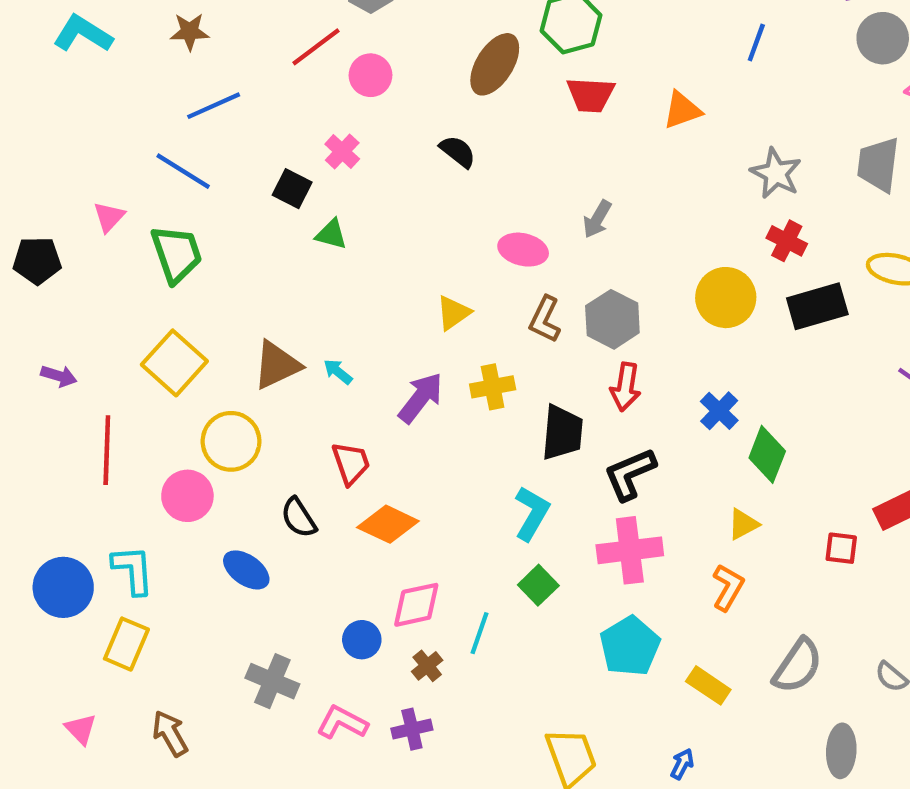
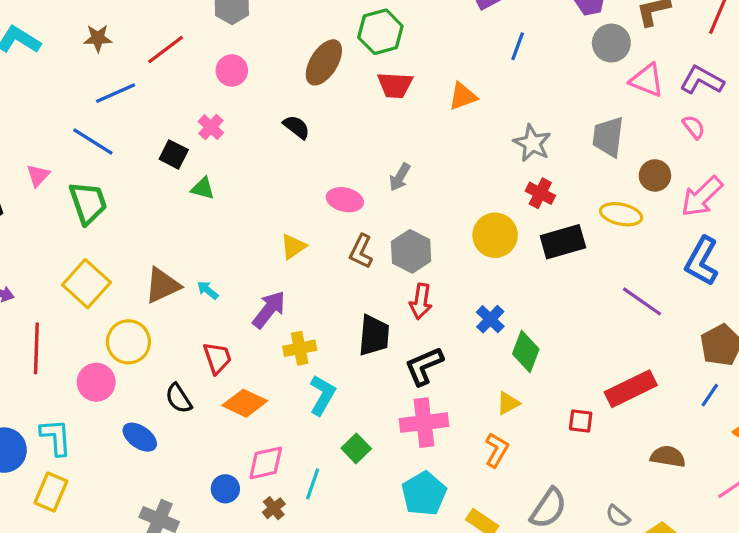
red line: (316, 47) -> (166, 50), moved
yellow cross: (493, 387) -> (300, 348), moved
cyan L-shape: (532, 513) -> (322, 395), moved

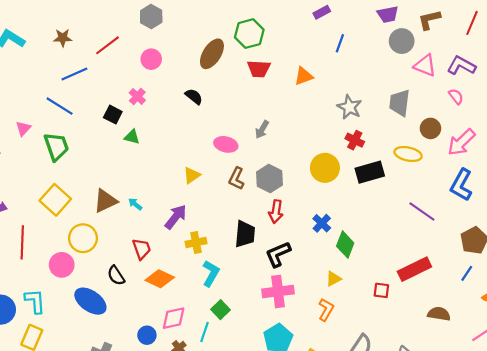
blue ellipse: (140, 437) -> (90, 301), size x1.4
green square: (356, 448) -> (220, 310), moved

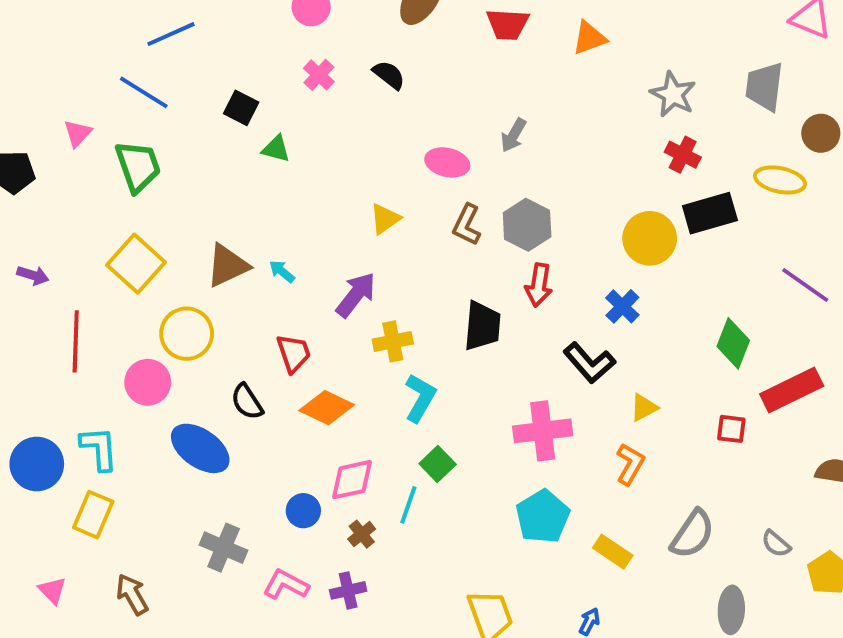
pink cross: (137, 96) -> (319, 75), moved
yellow circle: (325, 168) -> (650, 238), moved
green diamond: (345, 245) -> (733, 343), moved
black L-shape: (278, 254) -> (589, 363), moved, turned -108

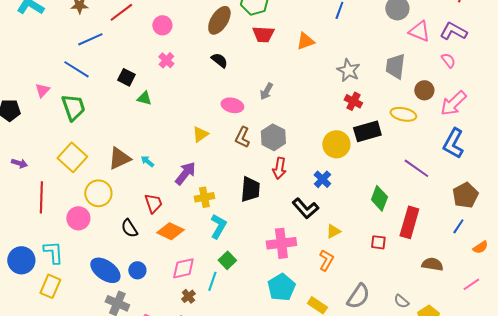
black semicircle: (389, 75) -> (219, 60), moved
red rectangle: (792, 390) -> (409, 222), turned -48
blue ellipse: (200, 448) -> (105, 270), moved
blue circle: (303, 511) -> (137, 270), moved

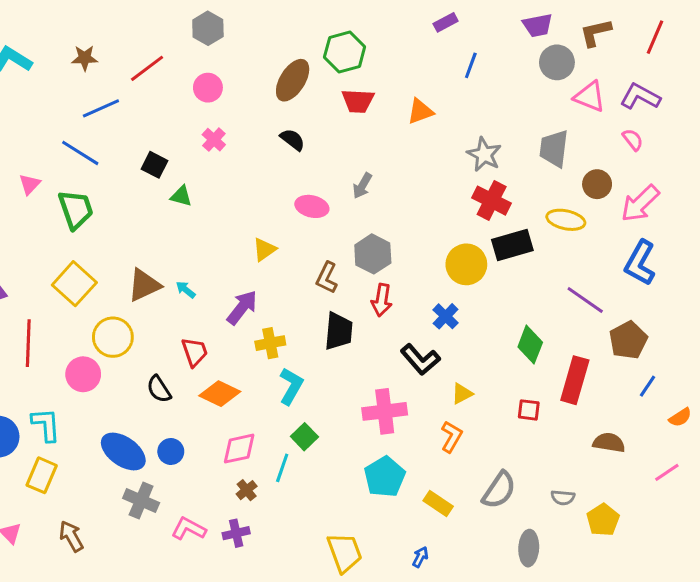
red cross: (353, 101) -> (492, 201), size x1.4
brown L-shape: (242, 137) -> (327, 278), moved
brown pentagon: (465, 195) -> (628, 340), moved
gray semicircle: (401, 301) -> (563, 498), turned -35

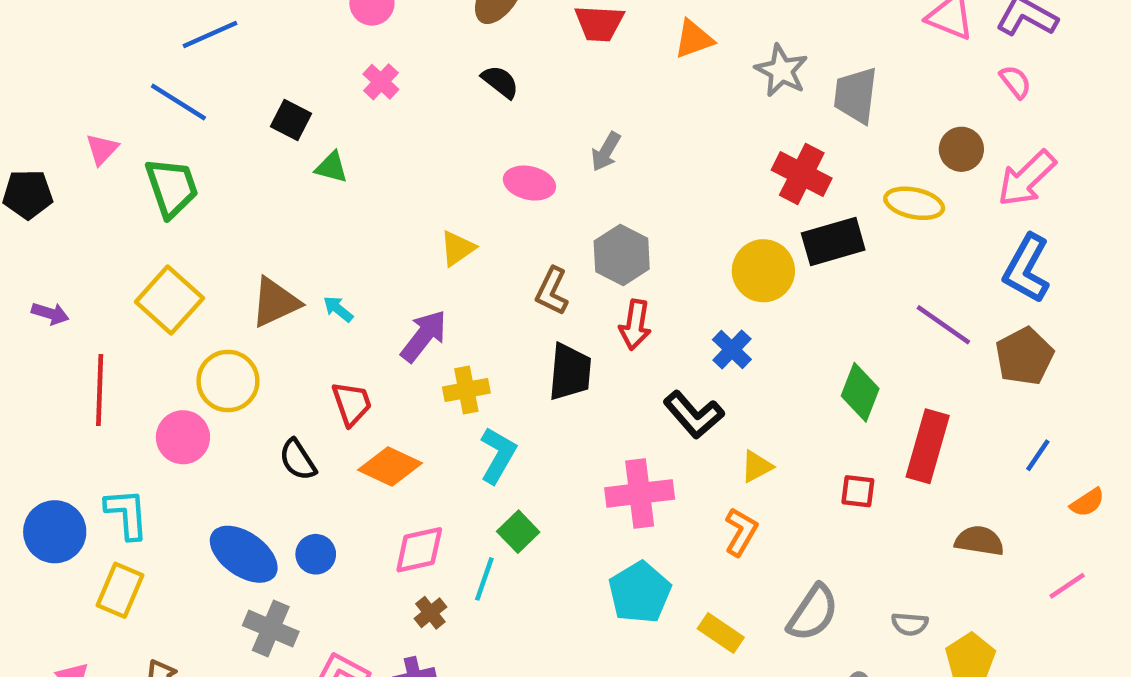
gray trapezoid: (554, 149) -> (856, 95), moved
gray star: (484, 154) -> (781, 71), moved
brown pentagon: (628, 340) -> (1024, 356), moved

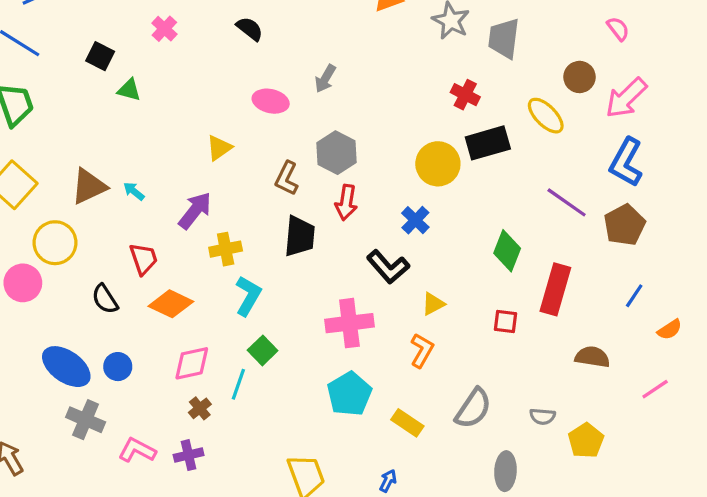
red cross: (802, 174) -> (465, 95), size x0.7
yellow ellipse: (914, 203) -> (546, 116), turned 33

